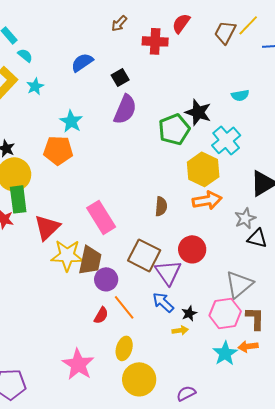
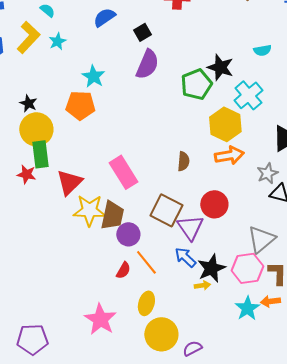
black star: (189, 313) -> (211, 268), size x1.8
purple semicircle: (186, 393) -> (192, 348), moved

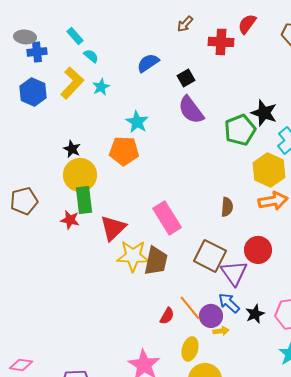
purple semicircle: (147, 64) -> (191, 110), turned 120
purple circle: (128, 234) -> (211, 316), moved
black star: (211, 268) -> (255, 314), size x0.7
yellow arrow: (202, 285) -> (221, 331), moved

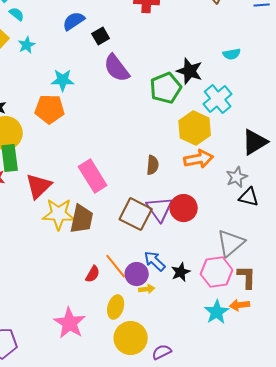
black square: (186, 78) -> (101, 36), moved
cyan star: (137, 122) -> (63, 80), turned -30
purple triangle: (234, 273) -> (160, 209), moved

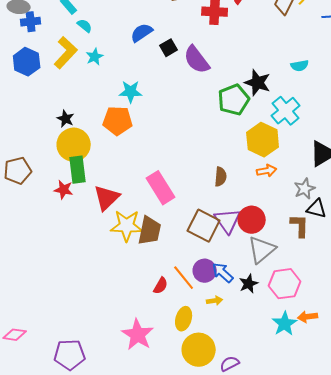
purple semicircle: (117, 68) -> (197, 60), moved
orange arrow: (199, 159) -> (267, 171), size x0.7
gray triangle: (231, 243) -> (262, 250), moved
purple circle: (137, 274) -> (205, 271), moved
brown L-shape: (247, 277) -> (300, 226), moved

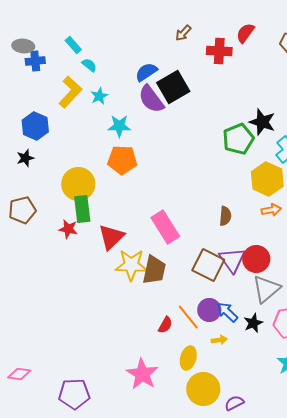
black square: (169, 48) -> (173, 87), size x1.8
purple semicircle: (197, 60) -> (151, 99), moved
blue hexagon: (27, 62) -> (35, 126), moved
cyan star: (131, 92) -> (119, 126), moved
black star: (66, 119) -> (25, 158), moved, turned 30

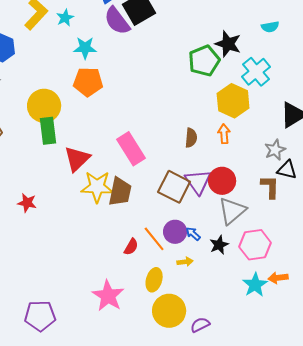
orange arrow: (271, 210) -> (224, 134), moved, turned -84
red star: (68, 229) -> (27, 203), moved
blue arrow: (227, 312) -> (193, 234), size x0.7

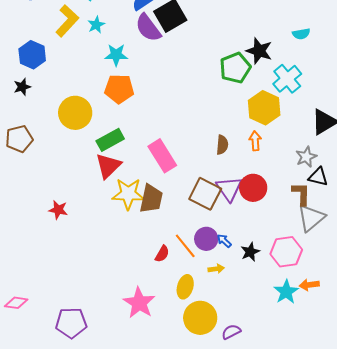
green rectangle: (48, 131) -> (110, 140), moved, turned 68
gray triangle: (232, 211) -> (311, 218), moved

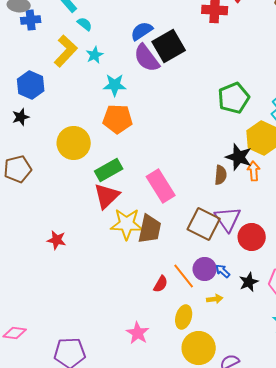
black star: (259, 51) -> (239, 157), moved
red circle: (253, 188) -> (252, 237), moved
pink star: (139, 303) -> (138, 333), size x0.7

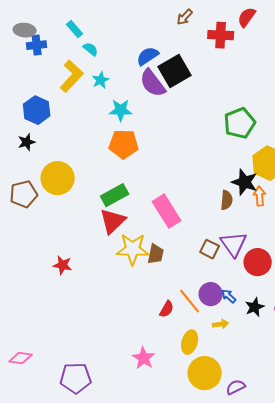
yellow circle: (74, 143) -> (58, 178), moved
brown square: (204, 224) -> (210, 249), size x0.6
brown trapezoid: (150, 229) -> (156, 254), size x0.7

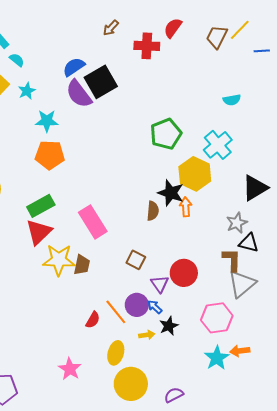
purple triangle: (234, 244) -> (160, 284), moved, size x0.7
black star: (255, 307) -> (169, 326), moved
purple semicircle: (236, 387) -> (174, 395), moved

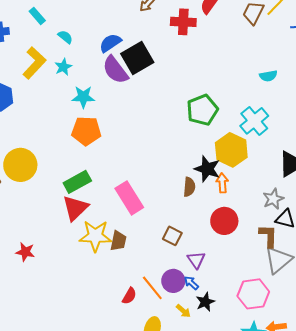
cyan semicircle: (17, 60) -> (65, 37), moved
red circle: (184, 273) -> (224, 221), moved
yellow arrow: (147, 335) -> (183, 311), turned 49

